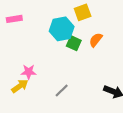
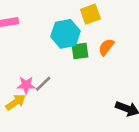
green square: (74, 43) -> (80, 51), turned -32
gray line: (62, 91) -> (43, 84), moved

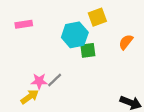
orange semicircle: (106, 47) -> (126, 42), moved

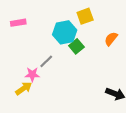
green square: (88, 50) -> (76, 46), turned -32
gray line: (55, 80) -> (46, 61), moved

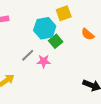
orange semicircle: (111, 39) -> (88, 34), turned -88
pink star: (32, 74) -> (44, 61), moved

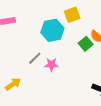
green square: (56, 41) -> (86, 44), moved

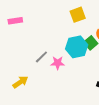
cyan hexagon: (52, 30) -> (77, 47), moved

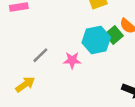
gray line: (41, 57) -> (40, 55), moved

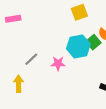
yellow arrow: (25, 84) -> (19, 84), turned -56

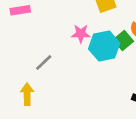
pink star: (58, 64) -> (81, 34), moved

